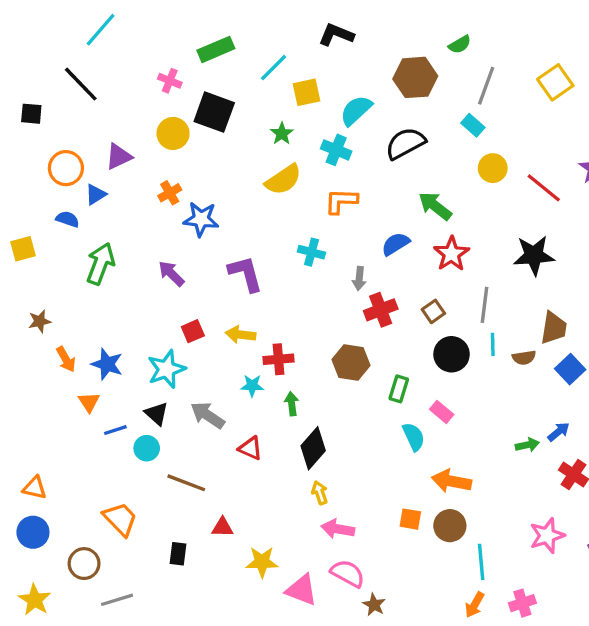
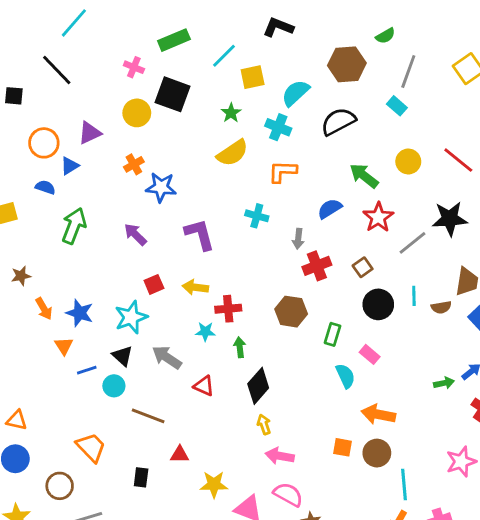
yellow circle: (493, 168) -> (408, 162), moved
gray line: (484, 305) -> (413, 243), moved, turned 44

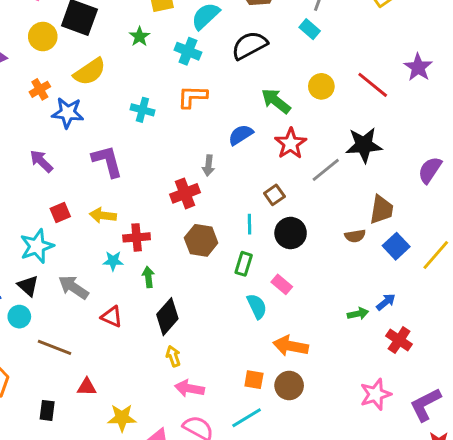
yellow semicircle: (233, 153) -> (90, 72), moved
cyan cross: (257, 216) -> (142, 110), moved
red cross: (317, 266) -> (185, 193), moved
cyan line: (414, 296) -> (250, 224), moved
cyan line: (404, 484) -> (247, 418), moved, turned 64

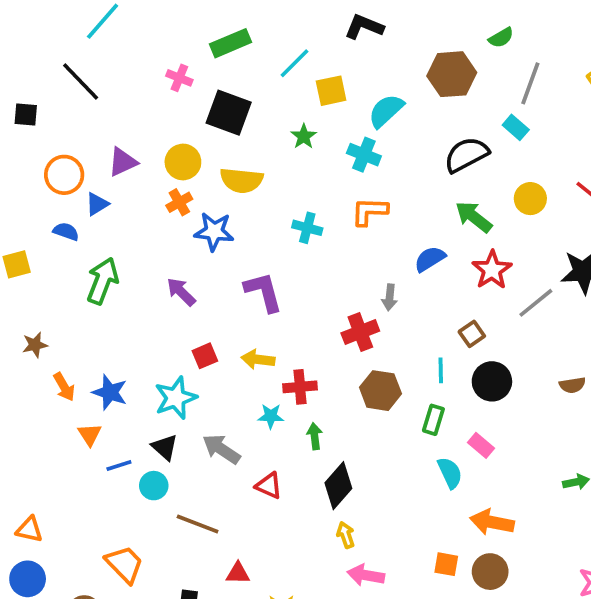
yellow circle: (43, 37) -> (183, 162), moved
black semicircle: (250, 45) -> (466, 155), moved
yellow semicircle: (90, 72) -> (241, 180), turned 40

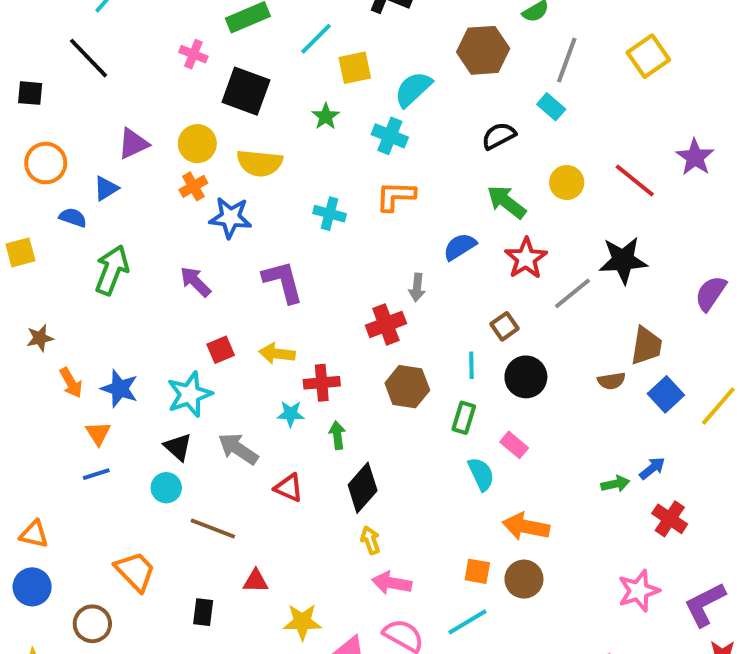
black semicircle: (466, 155) -> (499, 136), size x0.7
orange circle: (64, 175) -> (46, 163), moved
blue line: (119, 465) -> (96, 474), moved

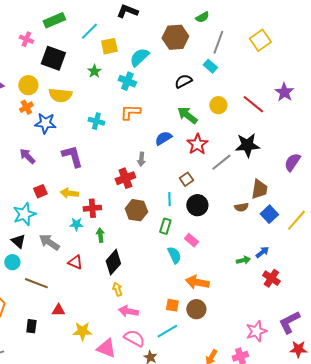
pink star: (639, 591) -> (256, 331), moved

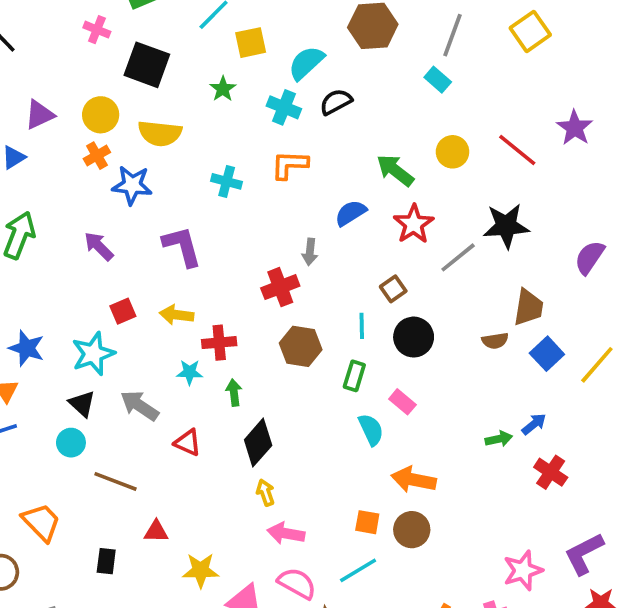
black semicircle: (183, 81) -> (336, 102), moved

